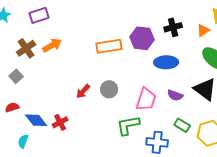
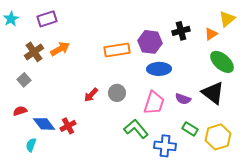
blue ellipse: (166, 62) -> (159, 69), moved
green L-shape: (128, 125) -> (136, 129), turned 60

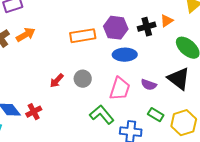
black cross: (181, 31) -> (147, 27), moved
orange triangle: (211, 34) -> (167, 21), moved

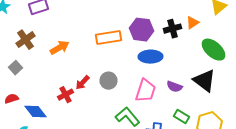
orange arrow: (26, 35) -> (60, 48), moved
red cross: (34, 112) -> (66, 95), moved

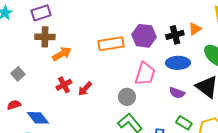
brown cross: (26, 40) -> (45, 37), moved, turned 36
blue ellipse: (150, 57) -> (178, 63), moved
gray circle: (108, 81) -> (127, 97), moved
pink trapezoid: (146, 91) -> (145, 74), moved
red cross: (66, 95) -> (64, 85), moved

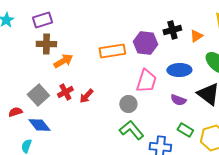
black cross: (175, 35) -> (172, 30), moved
gray square: (18, 74) -> (38, 95), moved, size x1.5

